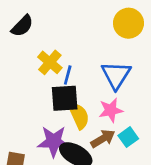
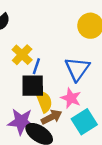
pink star: (111, 110) -> (71, 98), turned 30
cyan square: (128, 137) -> (84, 122), size x1.5
brown arrow: (103, 139) -> (52, 117), moved

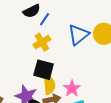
blue line: (36, 66) -> (45, 19), moved
blue triangle: (77, 69) -> (78, 35), moved

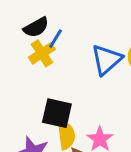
yellow cross: (42, 42) -> (42, 53), moved

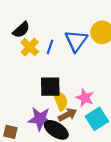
blue line: (56, 39) -> (50, 47), moved

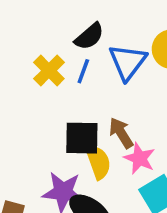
black semicircle: (21, 30) -> (89, 36), moved
brown arrow: (67, 115) -> (121, 133), moved, turned -96

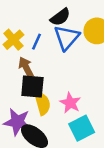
black semicircle: (89, 36) -> (60, 17), moved
brown arrow: (121, 133) -> (26, 67), moved

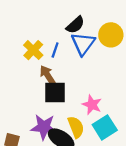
yellow semicircle: (42, 103) -> (76, 127), moved

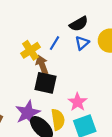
blue triangle: (83, 44) -> (82, 43), size x0.6
yellow cross: (33, 50) -> (30, 50), moved
purple star: (44, 127) -> (28, 113), turned 30

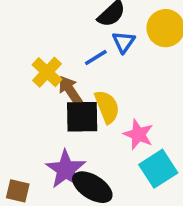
blue line: (54, 43) -> (96, 58), moved, turned 40
yellow semicircle: (58, 120) -> (107, 107), moved

